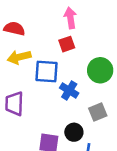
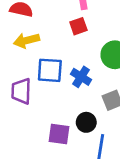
blue square: (47, 71) -> (50, 70), moved

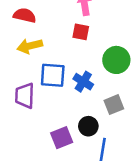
red square: (78, 26) -> (81, 32), turned 30
purple square: (59, 134) -> (62, 138), turned -30

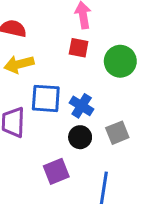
green circle: (116, 60) -> (120, 61), moved
black circle: (88, 126) -> (80, 137), moved

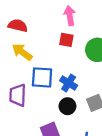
yellow arrow: (19, 64) -> (22, 52), turned 50

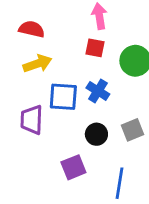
yellow arrow: (22, 52) -> (37, 64), turned 125
blue cross: (69, 83) -> (98, 91), moved

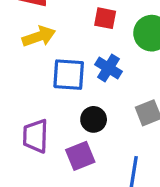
purple trapezoid: (32, 120) -> (35, 136), moved
black circle: (96, 134) -> (94, 119), moved

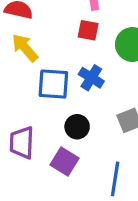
yellow arrow: (39, 36) -> (25, 48), turned -112
purple square: (80, 156) -> (64, 162), turned -36

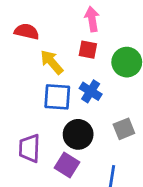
yellow arrow: (25, 48) -> (52, 62), moved
black circle: (77, 127) -> (78, 134), size x1.4

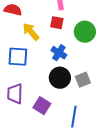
blue square: (57, 97) -> (18, 57), moved
black circle: (78, 134) -> (60, 78), moved

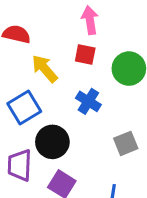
blue square: (18, 57) -> (24, 108), turned -35
black circle: (60, 78) -> (52, 142), moved

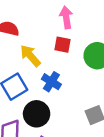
blue cross: (88, 101) -> (51, 82), moved

